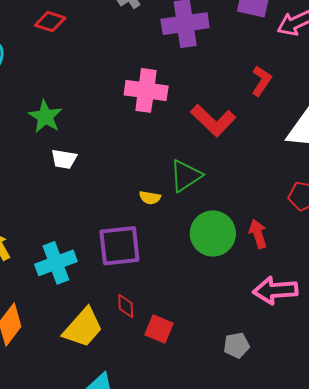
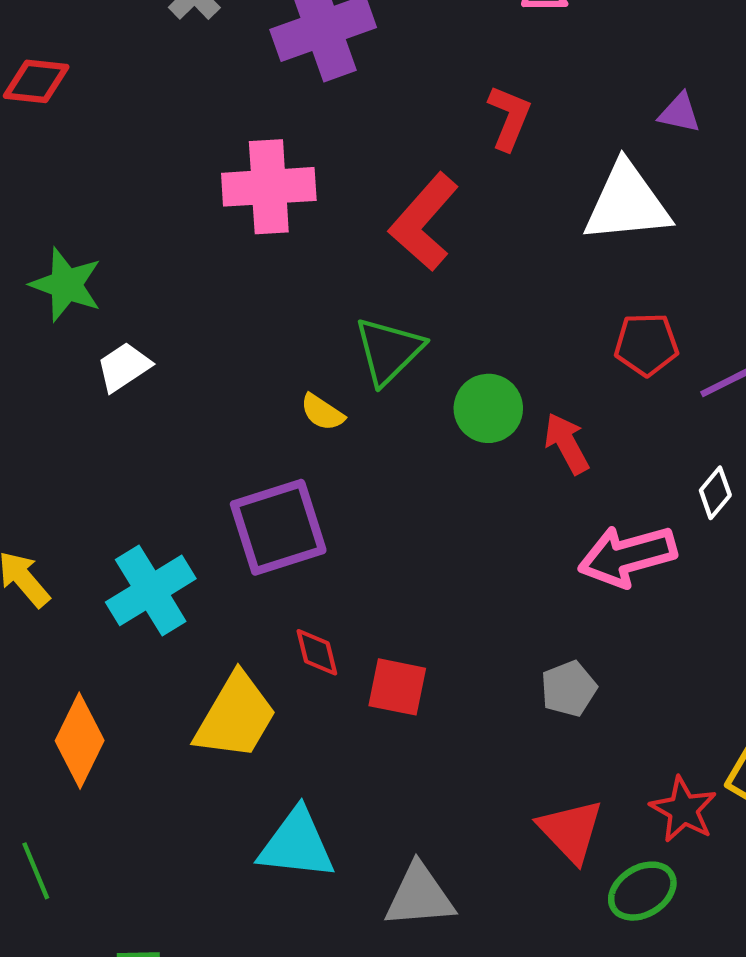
red L-shape: (213, 120) -> (424, 222), turned 99
white trapezoid: (64, 159) -> (124, 367), turned 148
yellow semicircle: (150, 198) -> (322, 412), turned 35
green circle: (213, 234) -> (488, 408), moved, size x0.7

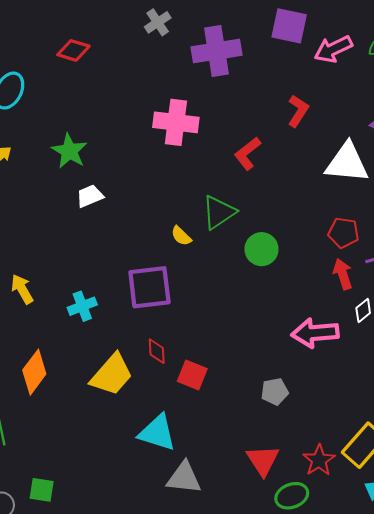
red L-shape: (424, 222) -> (247, 153), size x0.7
red arrow: (567, 443) -> (343, 274), moved
cyan cross: (151, 590) -> (82, 306), size x0.7
cyan triangle: (297, 844) -> (157, 433), moved

